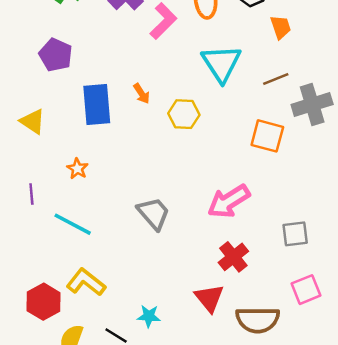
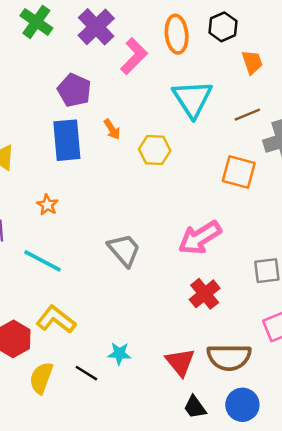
purple pentagon: (56, 55) -> (74, 90), moved
red triangle: (209, 298) -> (180, 362), moved

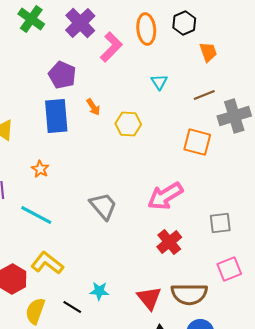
cyan triangle: (192, 99) -> (159, 82), size x0.5

